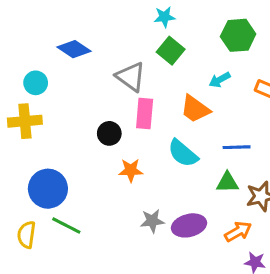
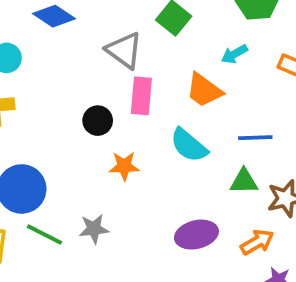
gray star: (152, 221) -> (94, 229), moved

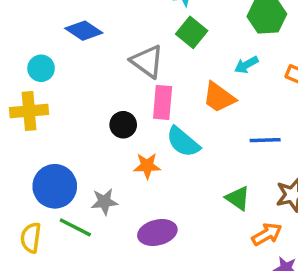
cyan semicircle: (189, 145) -> (183, 142), moved
green triangle: (244, 181) -> (238, 198), moved, turned 36
gray star: (94, 229) -> (104, 202), moved
purple ellipse: (196, 235) -> (157, 232), moved

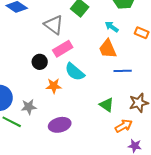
cyan arrow: (246, 65) -> (112, 27), turned 64
orange trapezoid: (219, 97) -> (108, 49), moved, turned 30
pink rectangle: (163, 102) -> (63, 49), turned 54

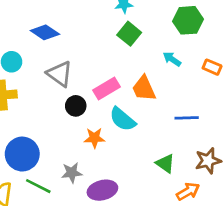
gray triangle: (54, 25) -> (60, 74), moved
orange trapezoid: (108, 49) -> (144, 88), moved
gray star: (29, 107) -> (72, 173), moved

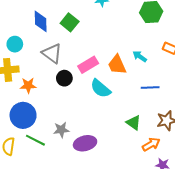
blue diamond: (45, 32) -> (41, 21), turned 55
green square: (129, 34) -> (70, 22), moved
cyan arrow: (172, 59) -> (140, 56), moved
orange star: (94, 138) -> (28, 85), moved

